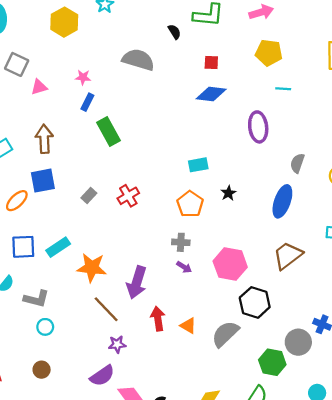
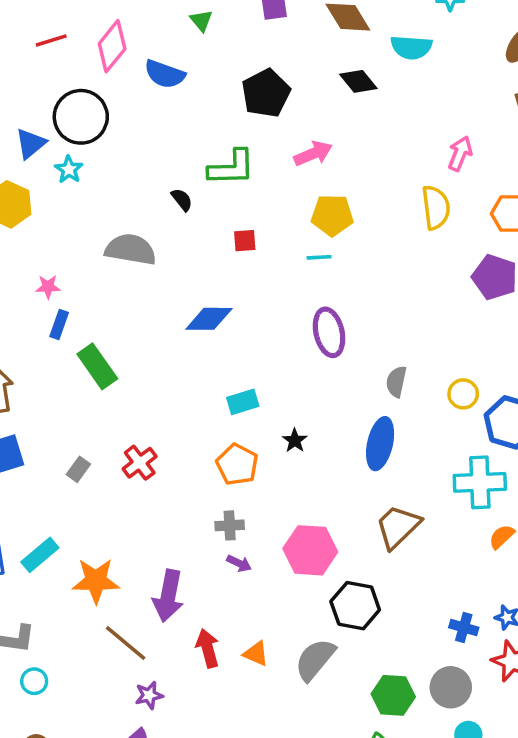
cyan line: (283, 89) -> (319, 257), moved
blue diamond: (211, 94) -> (209, 319), moved
gray circle: (298, 342) -> (451, 687), moved

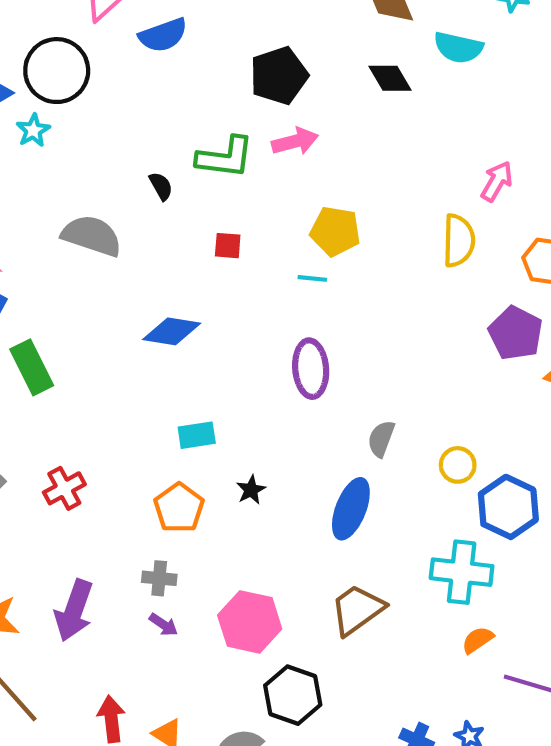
blue semicircle: (165, 74) -> (163, 35), turned -48
pink arrow: (313, 154) -> (295, 141), moved
purple arrow: (168, 596) -> (74, 610), moved

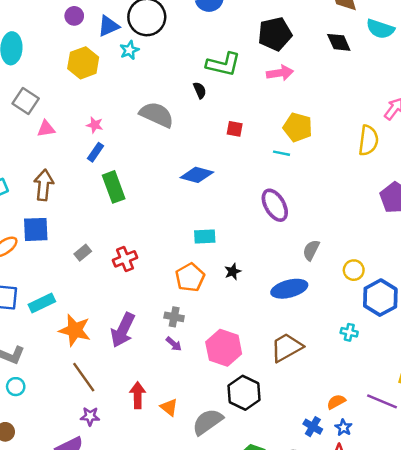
green L-shape: (225, 157) -> (223, 64), moved
purple ellipse: (311, 369) -> (275, 205), turned -32
blue ellipse: (351, 509) -> (289, 289), turned 48
cyan cross: (462, 572) -> (349, 332), size x0.5
orange semicircle: (478, 640) -> (336, 402), moved

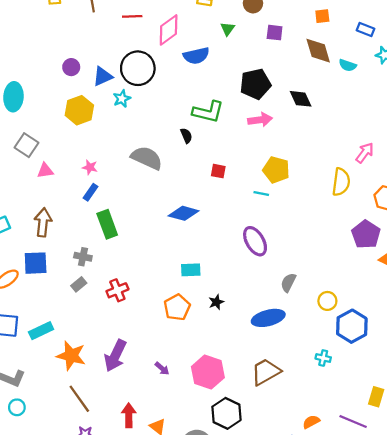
cyan semicircle: (380, 29) -> (348, 65), moved, size x0.7
black diamond: (339, 42) -> (301, 99), moved
gray cross: (174, 317) -> (83, 257), moved

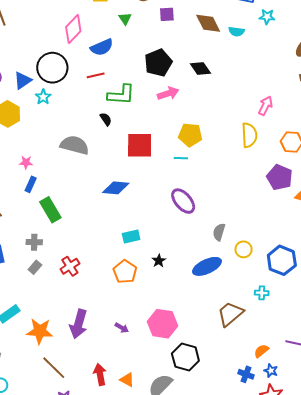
red line: (132, 16) -> (96, 75), moved
red square: (218, 171) -> (140, 145), size x2.0
yellow circle: (327, 301) -> (244, 249), moved
brown trapezoid: (266, 372) -> (230, 314), moved

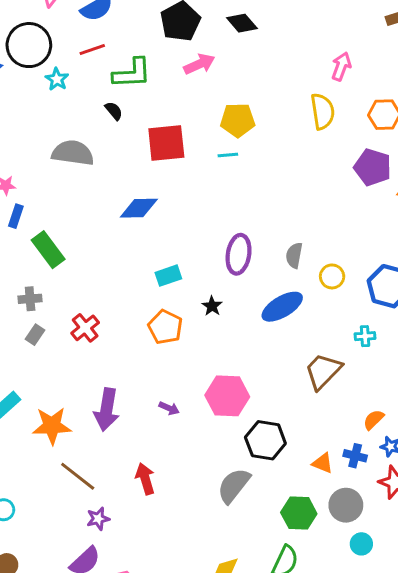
cyan star: (43, 97) -> (57, 79), moved
purple ellipse: (183, 201) -> (239, 254), moved, turned 56
orange triangle: (127, 380) -> (323, 463), moved

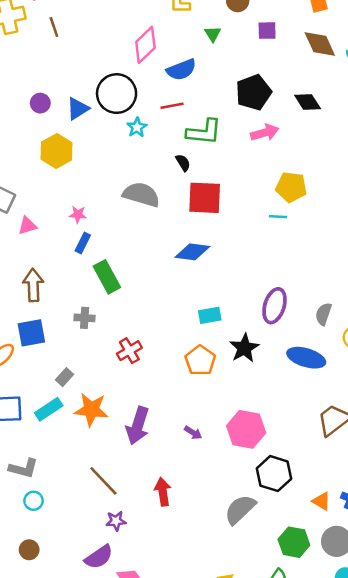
red square: (166, 143) -> (205, 198), moved
black star: (212, 306) -> (244, 348), size x1.6
blue ellipse: (282, 307) -> (306, 358), turned 39
gray rectangle: (35, 335) -> (65, 377), moved
orange star: (52, 426) -> (91, 410), moved

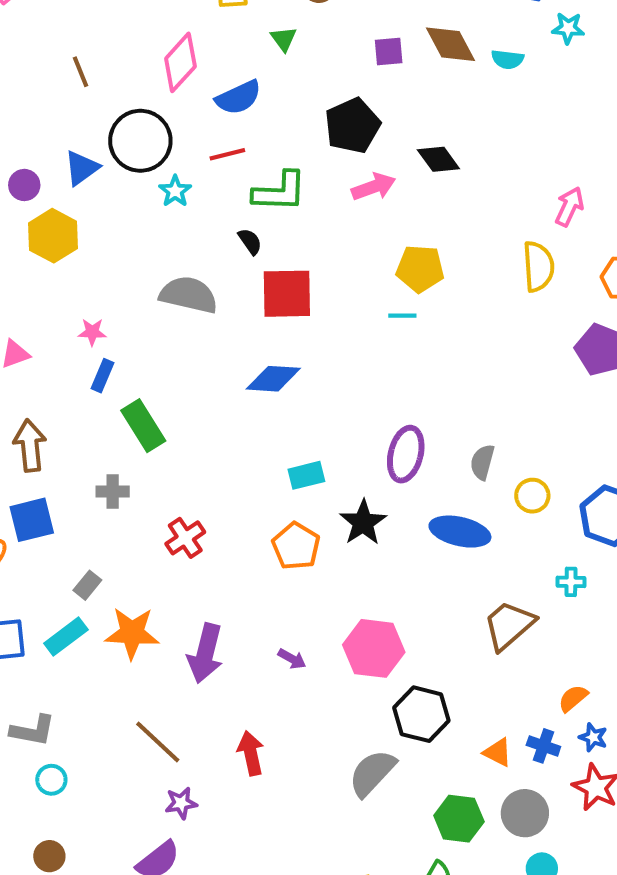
brown line: (54, 27) -> (81, 72), moved
purple square: (267, 31) -> (389, 51), moved
black diamond: (308, 102) -> (438, 159), moved
purple circle: (40, 103) -> (24, 185), moved

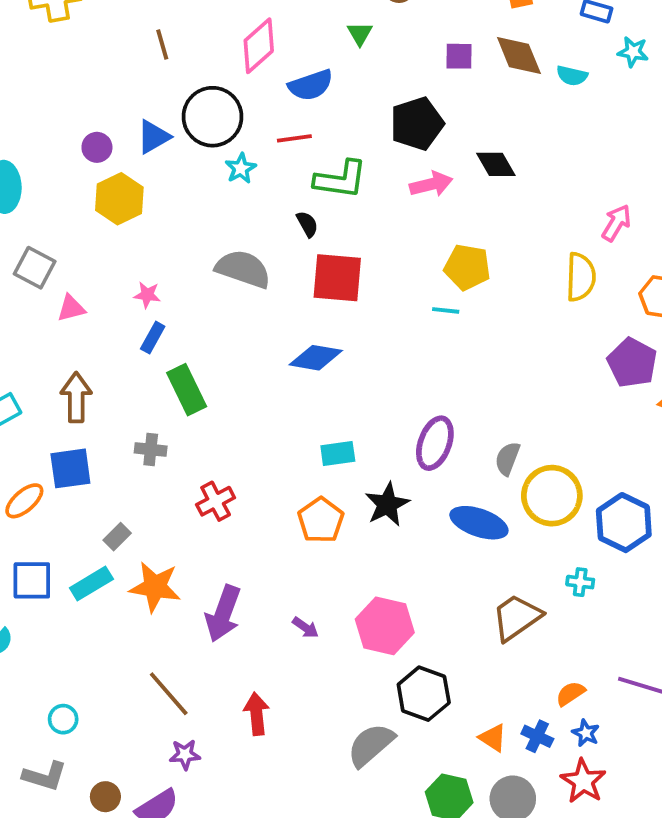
yellow circle: (532, 496) -> (552, 496), size x1.8
gray L-shape: (33, 731) -> (45, 776), moved
brown circle: (49, 856) -> (105, 797), moved

